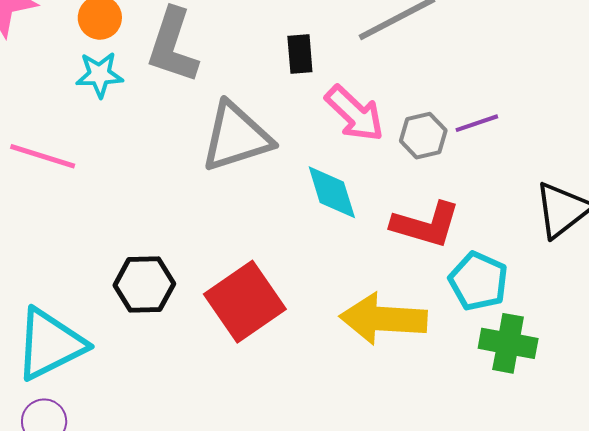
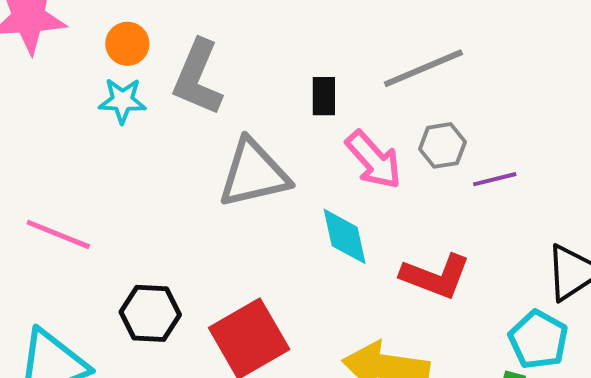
gray hexagon: (423, 136) -> (442, 145), moved
pink line: (43, 156) -> (58, 234), moved
cyan pentagon: (478, 281) -> (538, 340), moved

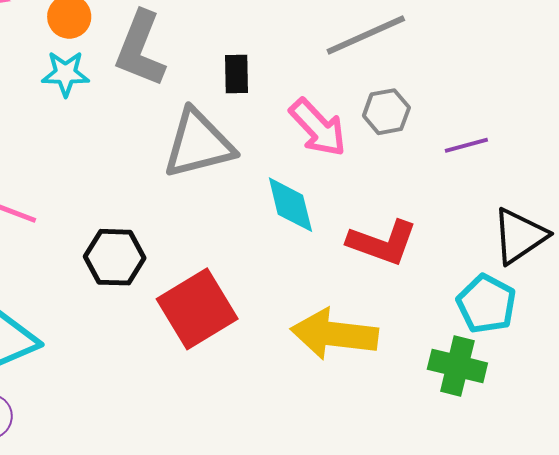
black rectangle: (324, 96) -> (237, 74), moved
purple line: (495, 179) -> (466, 145), moved
black hexagon: (150, 313) -> (115, 257), moved

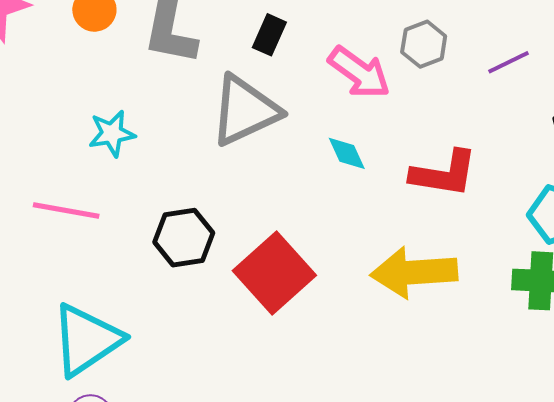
cyan star: (65, 74) -> (112, 133), moved
black rectangle: (237, 74) -> (269, 35), turned 36
cyan diamond: (290, 205) -> (347, 153), size x0.7

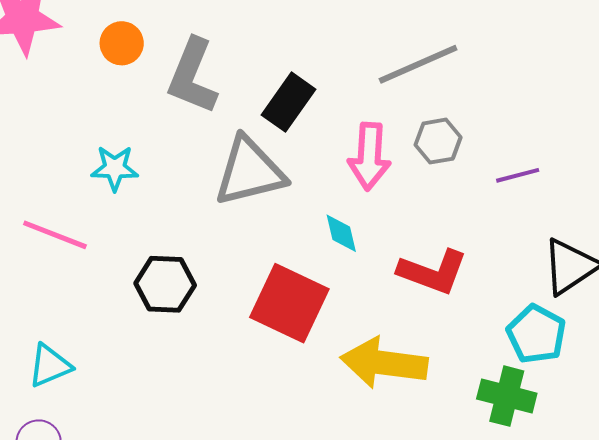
black rectangle: (269, 35) -> (288, 102), size x1.4
pink arrow: (359, 72) -> (369, 156), turned 46
red square: (274, 273) -> (289, 303), moved, turned -34
cyan triangle: (86, 340) -> (50, 366), size x0.6

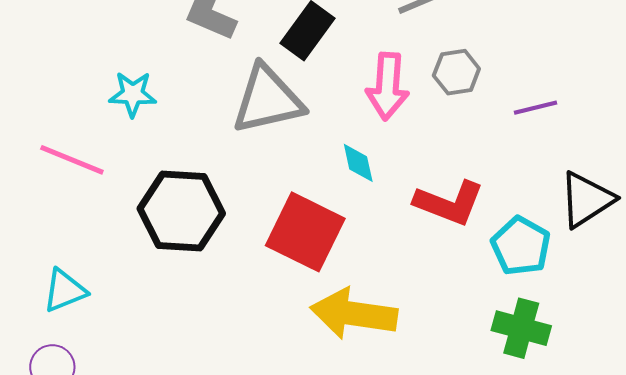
black hexagon: (165, 284) -> (181, 211), size x1.4
cyan pentagon: (536, 334) -> (521, 246), moved
yellow arrow: (384, 363) -> (354, 314), moved

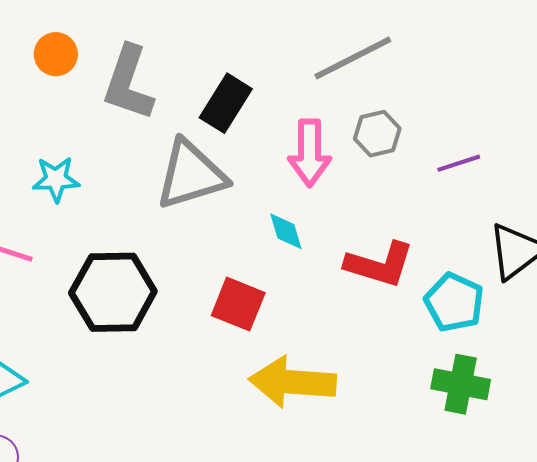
red square: (305, 232) -> (238, 304), size x0.7

